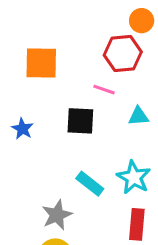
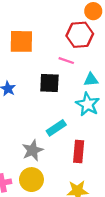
cyan star: (134, 177) -> (88, 104), moved
cyan rectangle: (90, 184) -> (56, 128), turned -72
red rectangle: (137, 224) -> (79, 151), moved

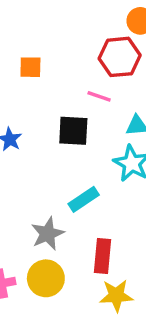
orange square: (21, 41) -> (30, 67), size x0.6
red rectangle: (79, 151) -> (103, 256), moved

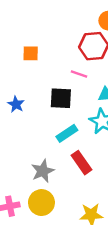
cyan rectangle: (84, 199) -> (67, 133), moved
red rectangle: (103, 256) -> (81, 163), moved, turned -40

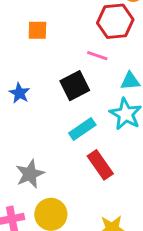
black square: (61, 98) -> (75, 86), turned -30
gray star: (43, 171) -> (30, 174), moved

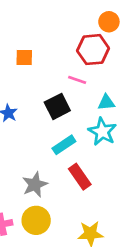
gray star: (30, 174) -> (35, 185), moved

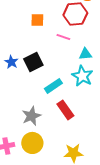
orange square: (24, 57) -> (37, 20), moved
black square: (57, 106) -> (33, 62), moved

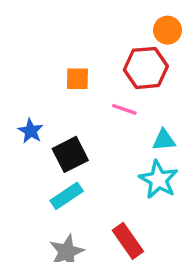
blue star: (11, 62) -> (31, 131), moved
cyan rectangle: (53, 86) -> (67, 196), moved

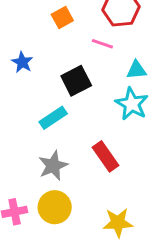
orange square: (77, 79) -> (62, 18), turned -30
black square: (70, 154) -> (76, 81), moved

